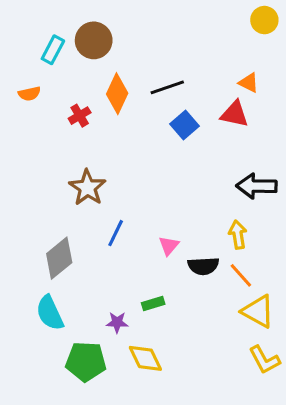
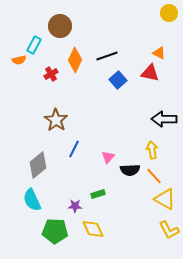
cyan rectangle: (53, 50) -> (34, 45), moved

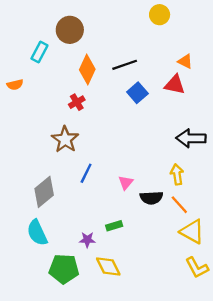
yellow circle: (169, 13) -> (160, 15), moved
orange semicircle: (19, 60) -> (15, 85), moved
red cross: (51, 74) -> (77, 102), moved

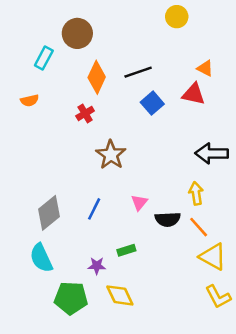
orange semicircle: (15, 85) -> (30, 101), moved
brown star: (65, 139) -> (111, 155), moved
blue line: (86, 173) -> (94, 209), moved

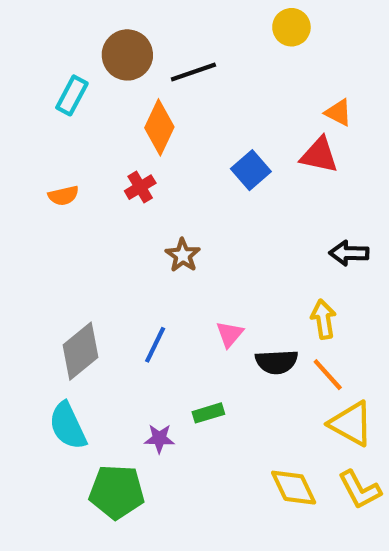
black line: (138, 72) -> (193, 72), moved
orange semicircle: (30, 101) -> (63, 196), moved
black arrow: (212, 153) -> (349, 253), size x0.7
brown star: (111, 155) -> (183, 255), size x0.7
yellow diamond: (120, 295) -> (294, 488), moved

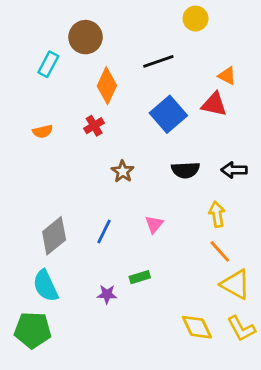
black line: (193, 72) -> (158, 61), moved
blue square: (251, 170) -> (168, 114), size x1.4
black semicircle: (277, 362) -> (186, 170), moved
green pentagon: (117, 492) -> (33, 330), moved

